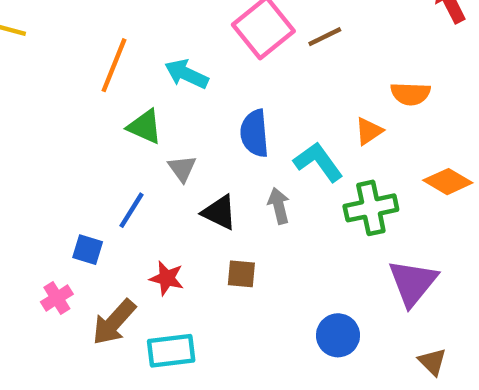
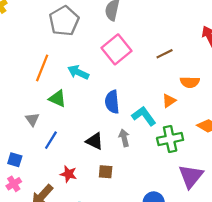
brown line: (325, 37) -> (165, 54), moved
gray triangle: (182, 168) -> (32, 119), moved
blue square: (88, 250) -> (15, 160), moved

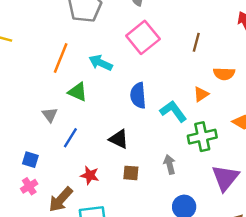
brown line: (165, 54) -> (196, 42), turned -49
gray arrow: (124, 138) -> (170, 164), moved

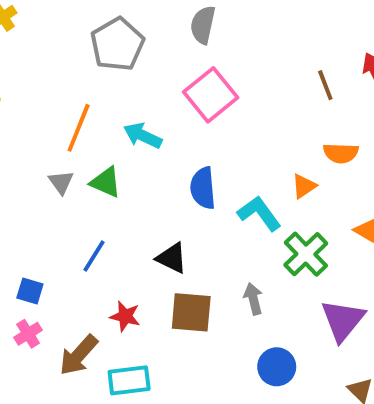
brown line: (196, 42) -> (325, 85), moved, turned -36
gray triangle: (50, 115) -> (61, 182), moved
green cross: (202, 137) -> (306, 254), turned -32
brown square: (131, 173) -> (191, 312), size x1.6

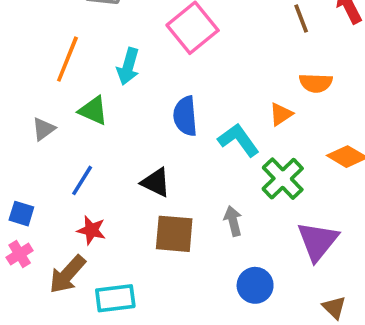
cyan arrow: (143, 136) -> (128, 66), turned -99
gray triangle: (61, 182) -> (44, 129), moved, turned 30
red star: (125, 316) -> (91, 230), moved

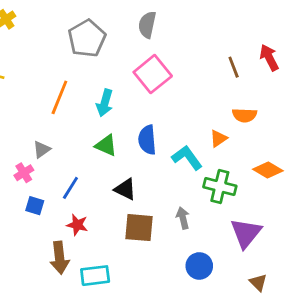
green triangle: (93, 111) -> (106, 145), moved
green cross: (283, 179) -> (220, 186), turned -32
blue square: (21, 214) -> (35, 206), moved
pink cross: (20, 254) -> (24, 173), moved
brown arrow: (67, 274) -> (59, 258), turned -48

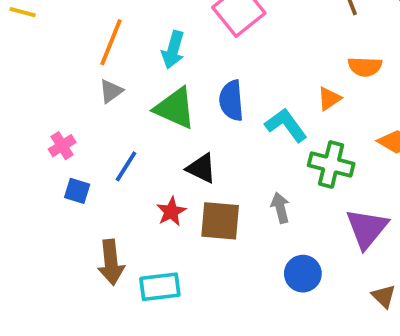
green triangle: (106, 145) -> (175, 108), size x1.4
gray triangle: (42, 149) -> (111, 91), moved
red star: (77, 225) -> (171, 212), moved, turned 30

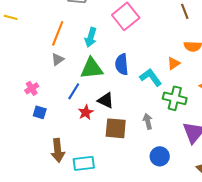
green triangle: (175, 108) -> (92, 68), turned -30
blue line: (126, 166) -> (74, 91), moved
red star: (171, 212) -> (86, 112), moved

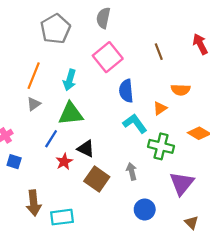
brown line: (185, 11) -> (159, 52), moved
blue semicircle: (122, 64) -> (126, 91), moved
brown square: (116, 128) -> (97, 179), turned 30

